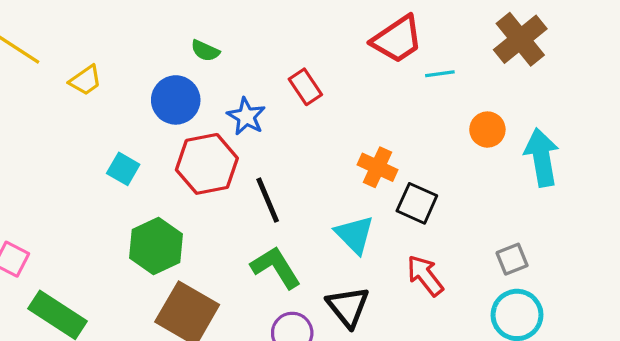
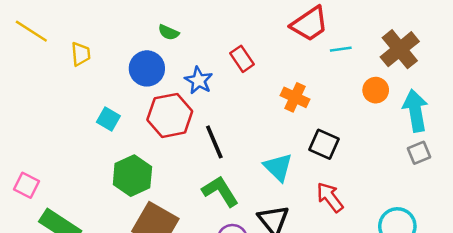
brown cross: (520, 39) -> (400, 49), moved
yellow trapezoid: (85, 80) -> (81, 54), turned -60
orange cross: (378, 167) -> (295, 97), moved
gray square: (512, 259) -> (419, 153), moved

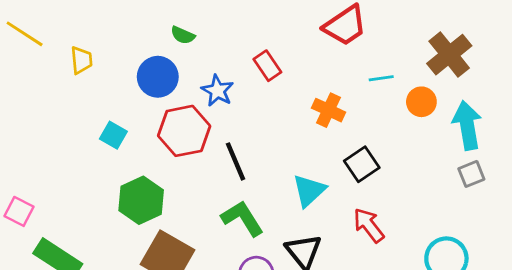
cyan line: (341, 49) -> (381, 78), moved
black square: (324, 144) -> (362, 164), turned 32
cyan triangle: (278, 167) -> (309, 191), turned 32

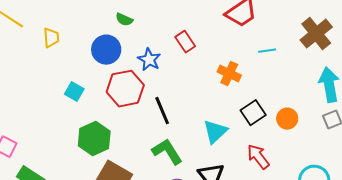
orange circle: (421, 102) -> (287, 119), moved

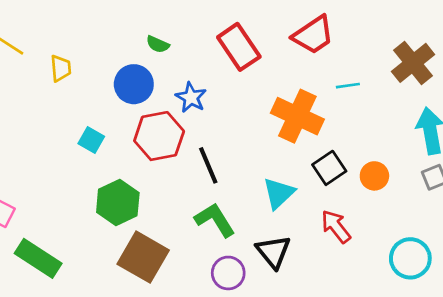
red rectangle: (185, 42) -> (239, 47), moved, size x1.6
orange cross: (229, 74) -> (297, 116), size x1.6

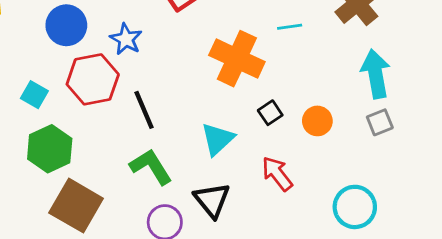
cyan square: (91, 140) -> (34, 95), moved
black square: (329, 168) -> (270, 113), size x0.7

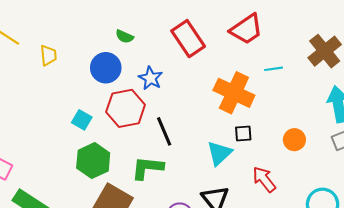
black square: (270, 113) -> (243, 133), moved, turned 30
green L-shape: (151, 167) -> (147, 168), moved, turned -52

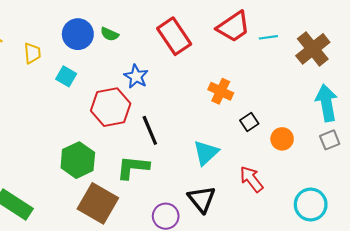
blue circle: (106, 68) -> (78, 34), moved
cyan line: (274, 69) -> (268, 37), moved
orange cross: (234, 93) -> (221, 91), size x0.6
cyan square: (82, 120) -> (66, 76), moved
black square: (243, 133) -> (249, 122), moved, turned -30

